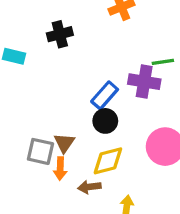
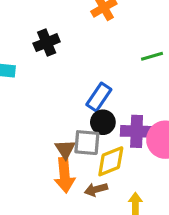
purple cross: (144, 82) -> (137, 131), moved
gray square: (41, 151) -> (87, 143), moved
orange arrow: (60, 169) -> (65, 175), size x1.5

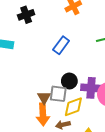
black cross: (47, 43) -> (26, 15), moved
blue rectangle: (99, 97) -> (61, 45), moved

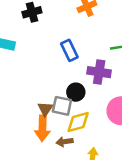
blue rectangle: (61, 45) -> (69, 50), turned -66
purple cross: (91, 88) -> (99, 72), moved

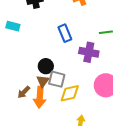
black circle: (76, 92) -> (46, 66), moved
brown arrow: (65, 142) -> (24, 92), moved, turned -40

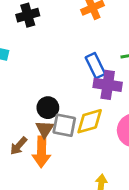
blue rectangle: (65, 33) -> (95, 66), moved
yellow diamond: (70, 93) -> (90, 121), moved

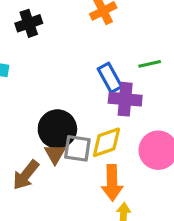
black circle: (48, 108) -> (57, 129), size x1.5
brown arrow: (19, 146) -> (26, 175), size x1.4
orange arrow: (42, 152) -> (112, 183), moved

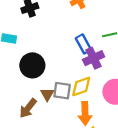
purple cross: (125, 99) -> (94, 58), turned -30
black circle: (57, 129) -> (32, 65), moved

